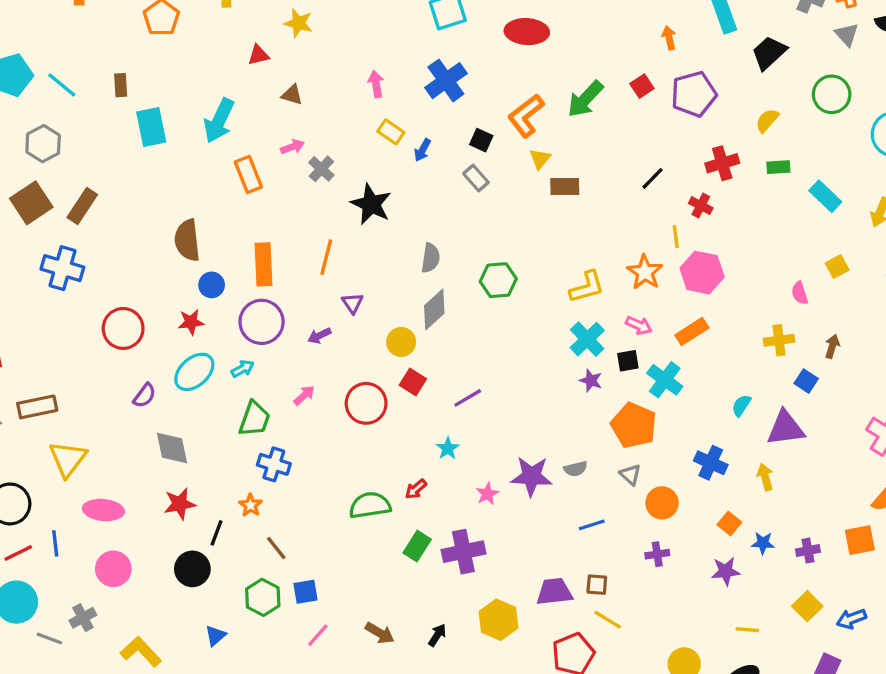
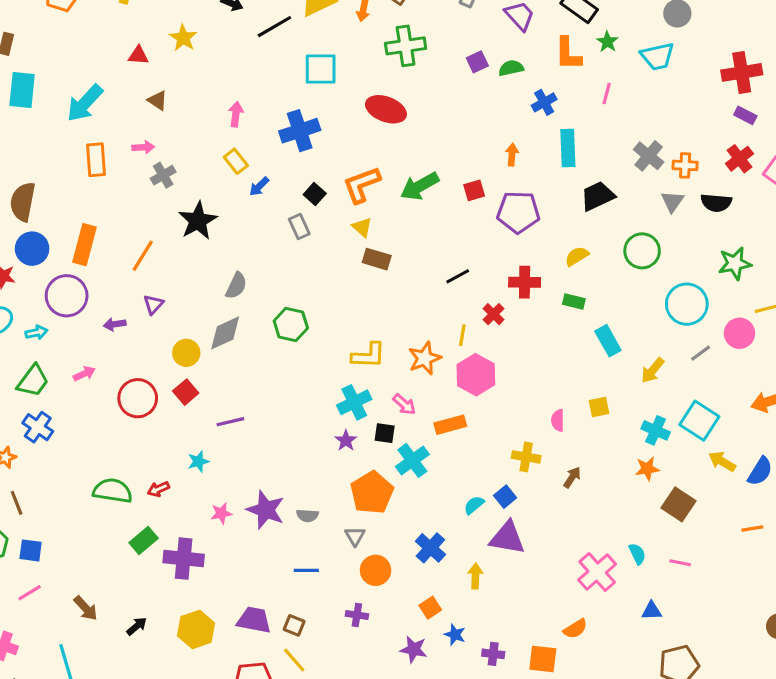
yellow triangle: (540, 159) -> (362, 227), turned -45
blue circle: (212, 285) -> (32, 249), size x1.4
blue square: (806, 381) -> (505, 497), moved

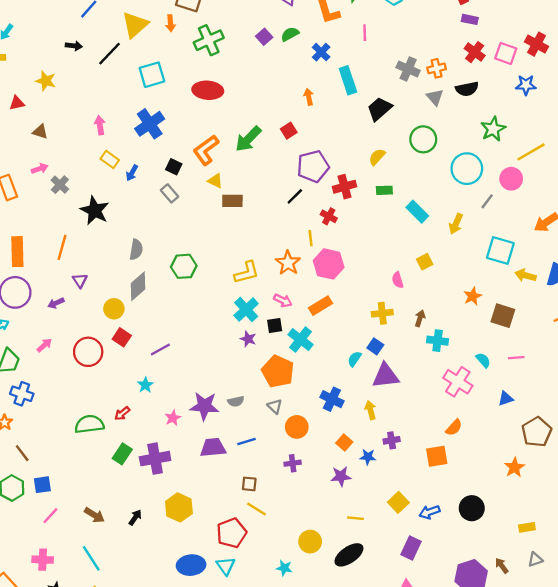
purple pentagon: (518, 212) -> (313, 166), moved
cyan cross: (656, 430) -> (438, 341), moved
purple trapezoid: (254, 620) -> (213, 448), moved
purple cross: (493, 654) -> (392, 440), moved

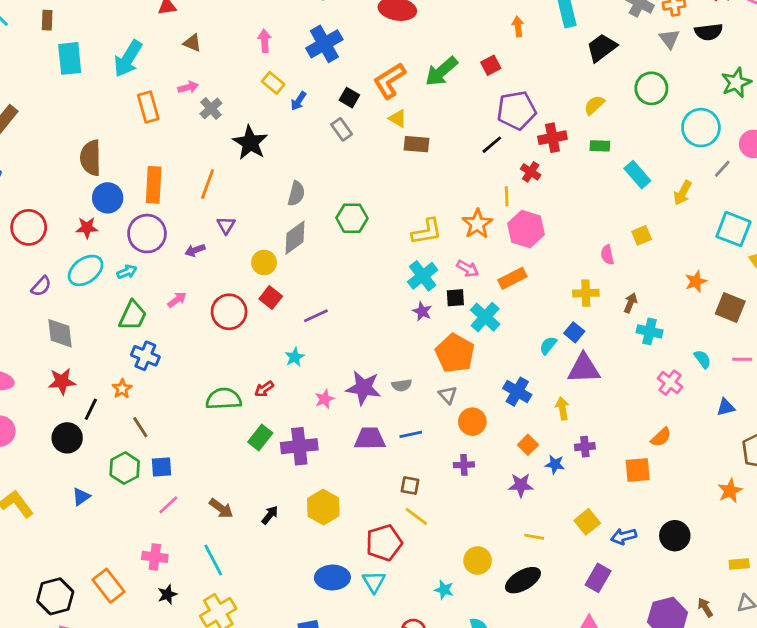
pink cross: (458, 382) -> (670, 383), size x0.7

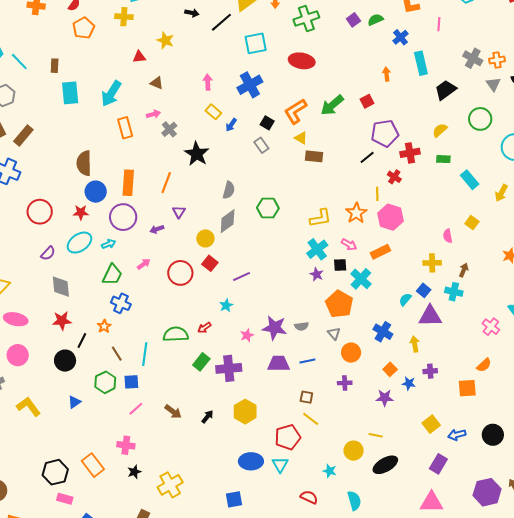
yellow square: (642, 235) -> (472, 223), turned -32
cyan cross: (649, 331) -> (454, 292), moved
yellow line: (534, 537) -> (376, 435), moved
cyan line: (213, 560) -> (145, 354), moved, turned 35

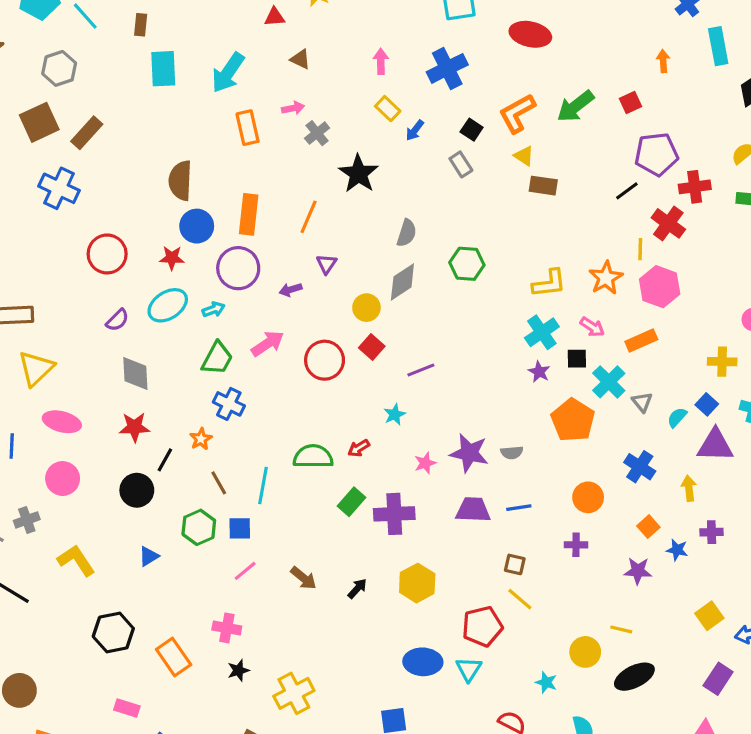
red cross: (394, 177) -> (668, 223), size x1.5
pink arrow: (144, 264) -> (268, 344), size x1.5
gray triangle: (334, 333) -> (642, 402), moved
black hexagon: (55, 472) -> (113, 632), moved

